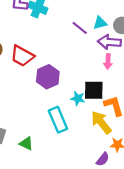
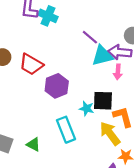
cyan triangle: (100, 23) -> (102, 56), moved, size x1.5
green triangle: (26, 143) -> (33, 144), moved

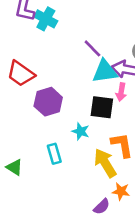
black square: (103, 101) -> (102, 107), moved
cyan rectangle: (66, 130) -> (54, 154), size x0.7

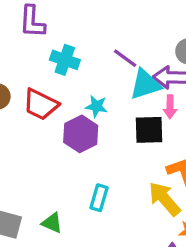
cyan cross: (46, 19) -> (65, 60), moved
cyan star: (81, 131) -> (96, 106), moved
cyan rectangle: (54, 154) -> (99, 198), turned 42

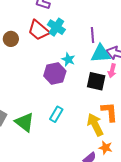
purple line: (125, 58) -> (93, 35), turned 35
red trapezoid: (41, 104) -> (39, 30), moved
green triangle: (52, 223) -> (25, 122), size x1.5

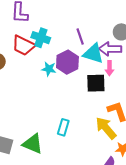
cyan triangle: (101, 54) -> (93, 53), turned 35
cyan star: (68, 59) -> (49, 69), moved
purple hexagon: (55, 73) -> (67, 62), moved

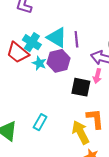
cyan cross: (41, 38) -> (32, 42), moved
red trapezoid: (23, 46) -> (18, 53), moved
cyan triangle: (93, 53) -> (57, 37), moved

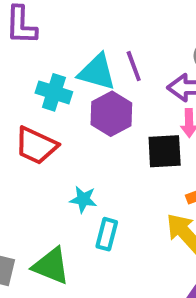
red trapezoid: (18, 53) -> (36, 146), moved
cyan star: (39, 63) -> (83, 199), moved

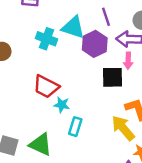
purple line: (134, 66) -> (106, 17), moved
purple hexagon: (111, 114) -> (95, 44), moved
red trapezoid: (36, 146) -> (46, 87), moved

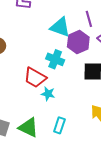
cyan cross: (46, 39) -> (55, 59), moved
cyan rectangle: (75, 127) -> (59, 125), moved

